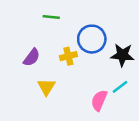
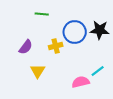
black star: (122, 55) -> (100, 30), moved
pink semicircle: (99, 100) -> (81, 82), turned 54

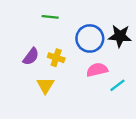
yellow cross: (56, 46) -> (56, 58), moved, turned 32
pink semicircle: (81, 82) -> (97, 70), moved

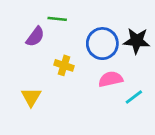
purple semicircle: (31, 56) -> (35, 37), moved
yellow triangle: (45, 85) -> (31, 97), moved

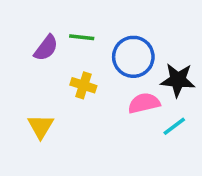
green line: (57, 19) -> (82, 37), moved
black star: (137, 41) -> (178, 80), moved

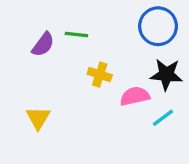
blue circle: (133, 57) -> (158, 26), moved
yellow cross: (83, 85) -> (100, 75), moved

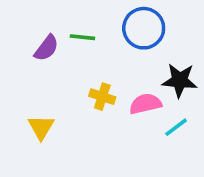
blue circle: (158, 26) -> (144, 28), moved
yellow cross: (100, 75) -> (102, 97), moved

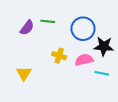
blue circle: (144, 28) -> (83, 29), moved
cyan line: (176, 127) -> (102, 73), turned 48

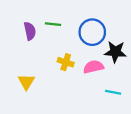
purple semicircle: (27, 28) -> (30, 31), turned -49
cyan line: (102, 73) -> (113, 92), moved

